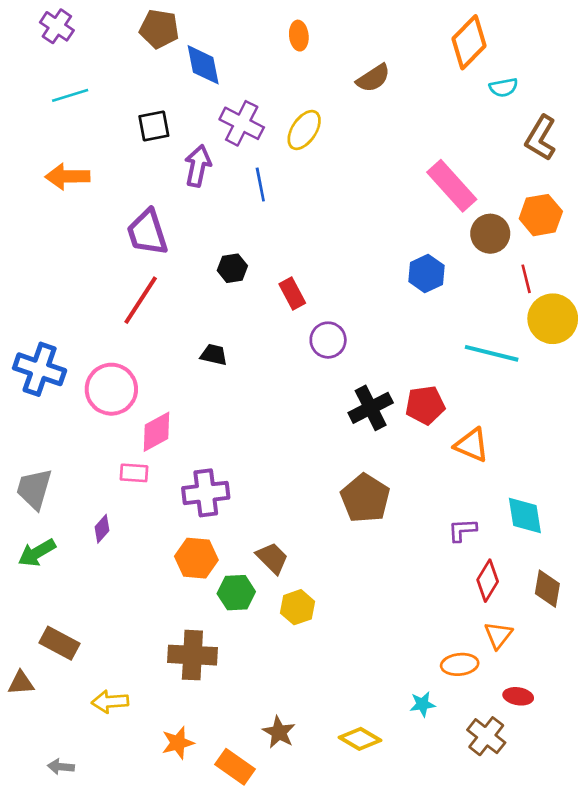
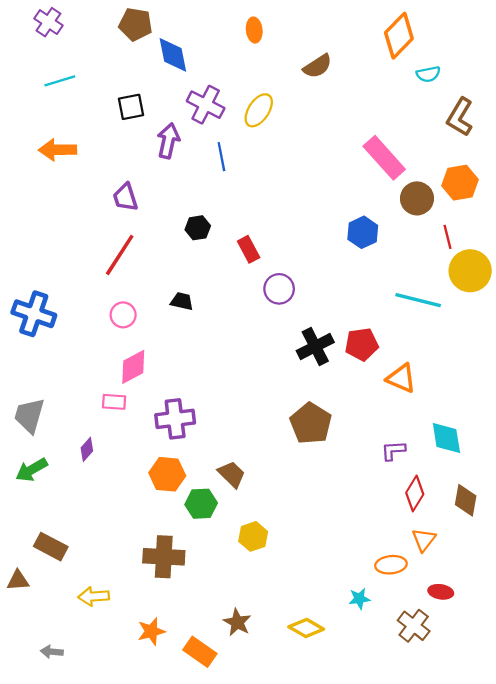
purple trapezoid: (147, 232) -> (125, 197), size x0.7
pink circle: (111, 389) -> (123, 315), moved, size x0.6
yellow hexagon: (297, 607) -> (253, 536), moved

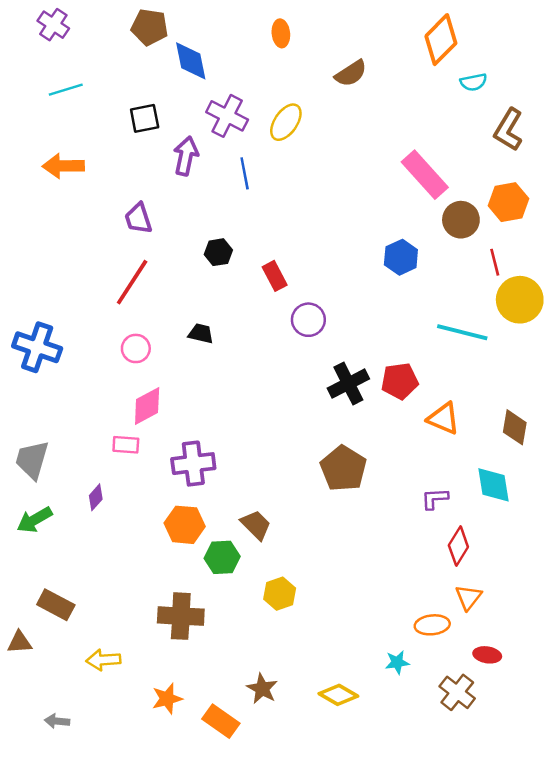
brown diamond: (466, 500) -> (515, 427), moved

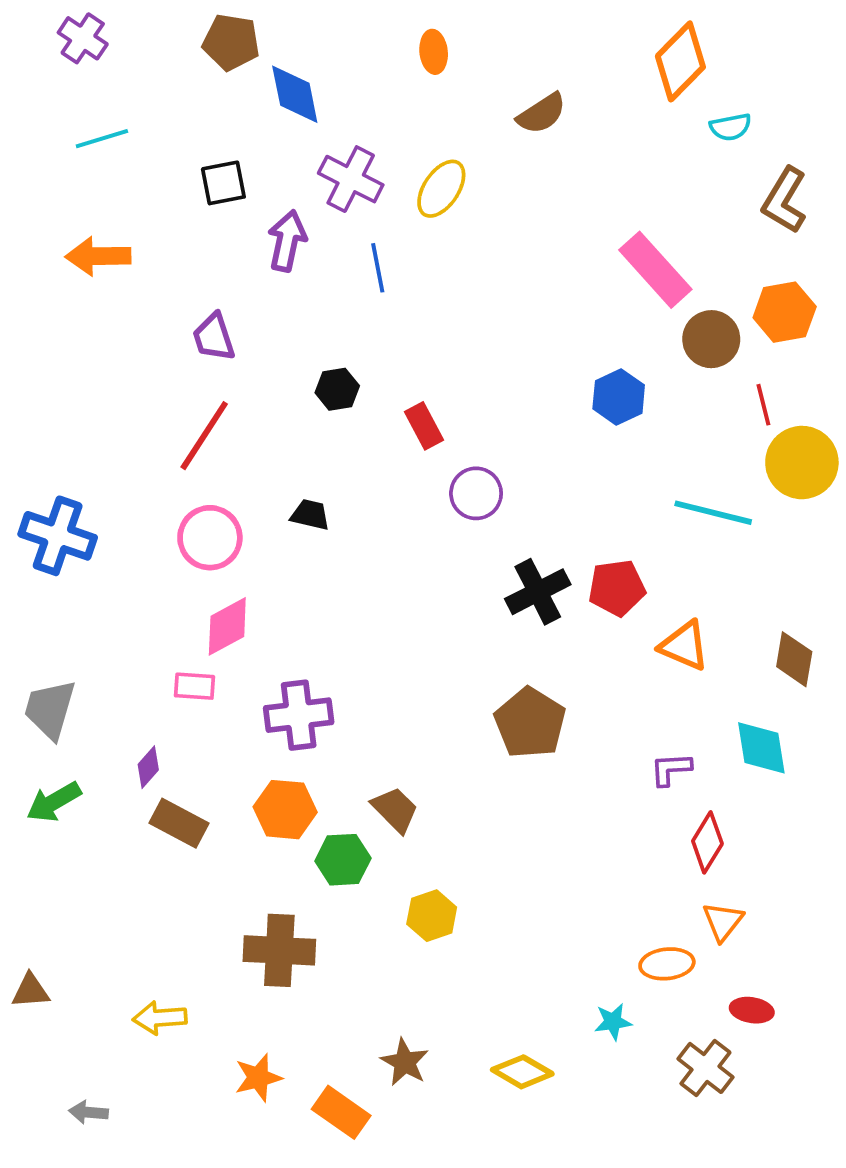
pink circle: (136, 348) -> (210, 538), size x1.4
brown rectangle: (56, 605) -> (179, 823), moved

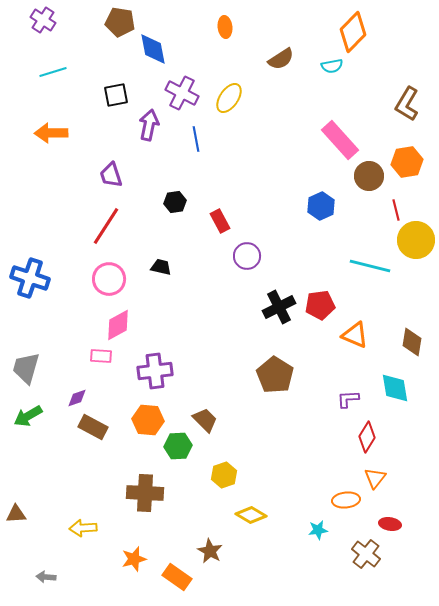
cyan semicircle: (731, 127) -> (332, 66), moved
purple diamond: (148, 767) -> (77, 398), turned 30
yellow diamond: (522, 1072) -> (251, 515), moved

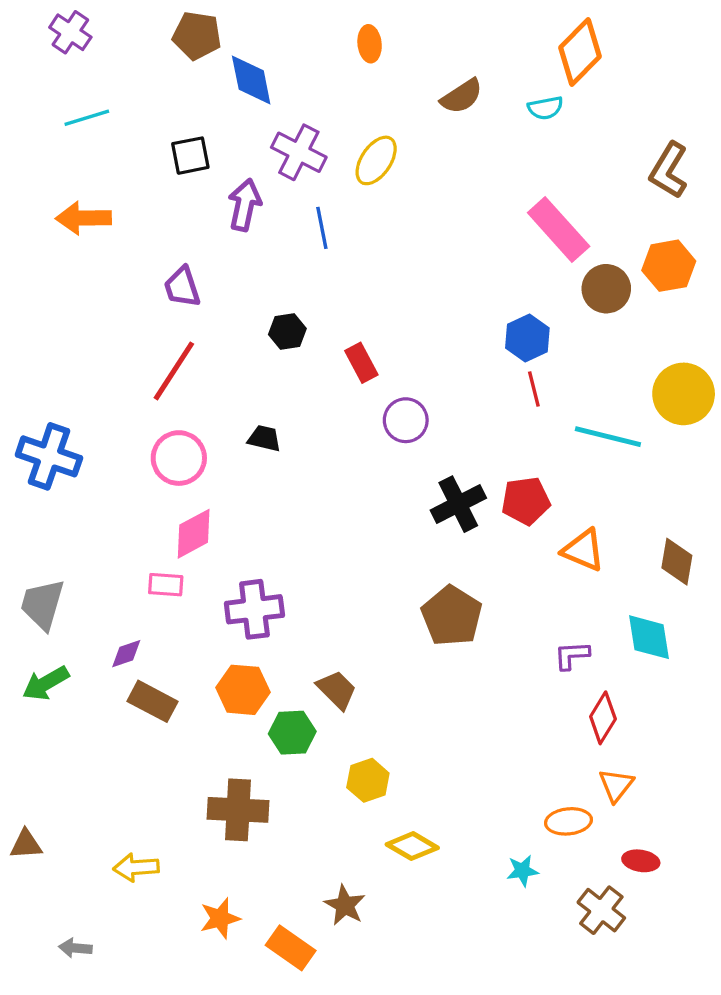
red line: (396, 210) -> (534, 389), moved

